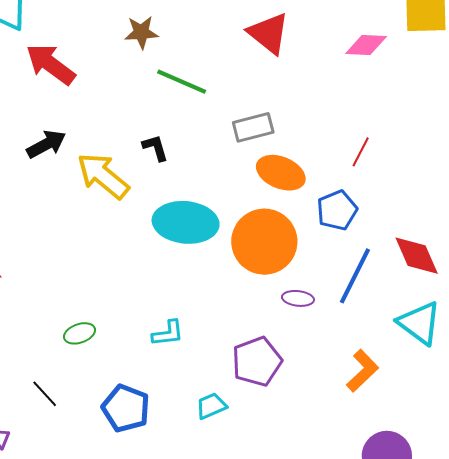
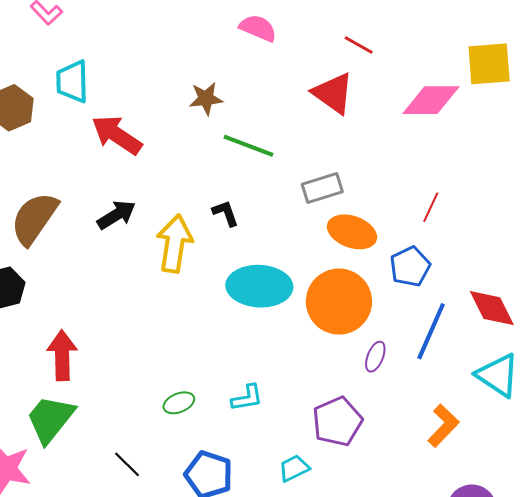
pink diamond: (366, 45) -> (431, 100), size x1.4
yellow arrow: (103, 176) -> (175, 244), turned 62
purple ellipse: (298, 298) -> (375, 357), turned -72
green ellipse: (80, 333) -> (179, 403), moved

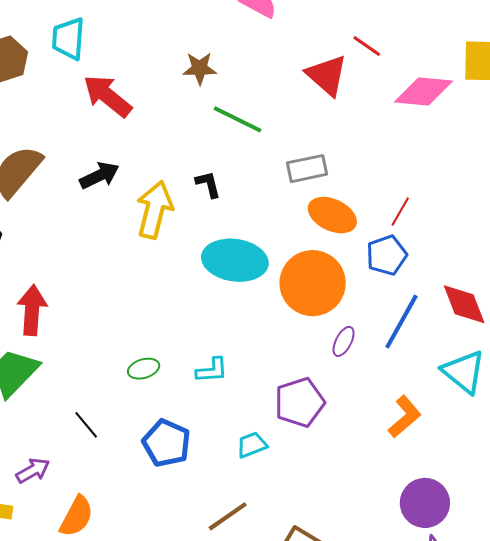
red line: (359, 45) -> (367, 46), moved
red line: (431, 207) -> (400, 212), moved

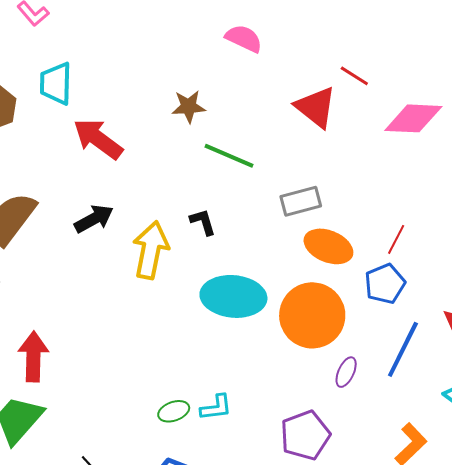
green ellipse: (144, 369) -> (174, 411), moved

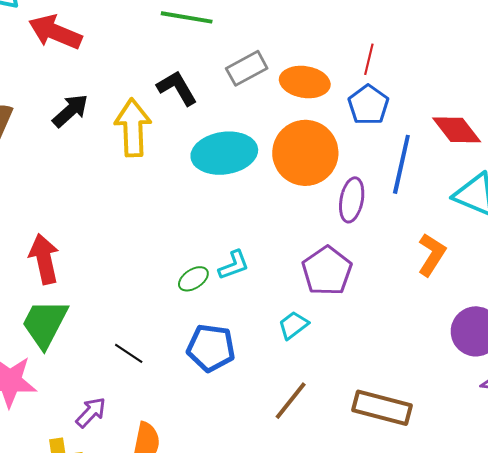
gray rectangle: (301, 201) -> (247, 68), moved
black L-shape: (203, 222) -> (177, 88), size x1.4
purple ellipse: (346, 372) -> (352, 200), size x1.4

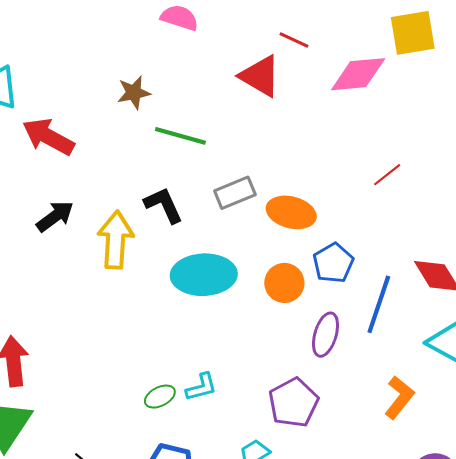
red line: (369, 59) -> (387, 175), moved, turned 32
blue pentagon: (368, 105) -> (333, 263), moved
orange circle: (305, 153) -> (284, 283), size x0.6

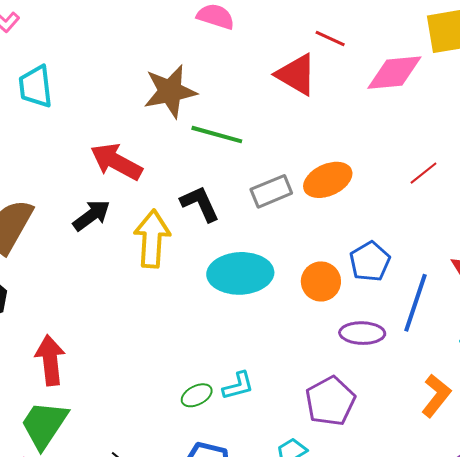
brown star: (134, 93) -> (170, 91), size x1.6
red arrow: (48, 137) -> (116, 162), moved
orange ellipse: (291, 212) -> (328, 180), moved, turned -39
purple ellipse: (326, 335) -> (362, 333), turned 75

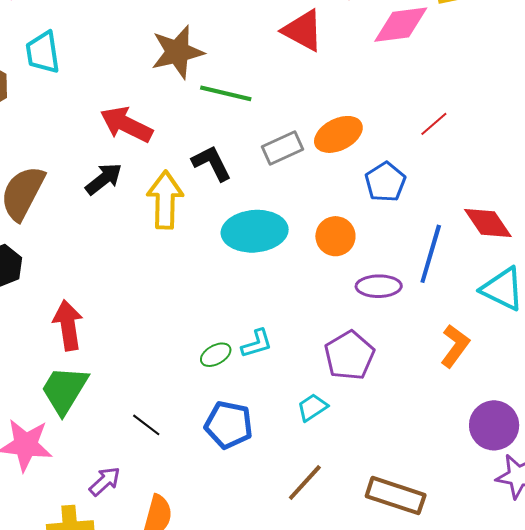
blue pentagon: (370, 261) -> (385, 182), moved

